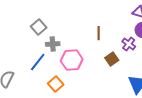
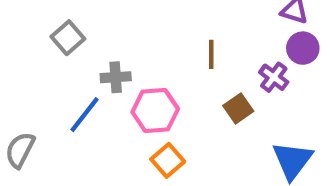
gray square: (39, 27) -> (68, 38), moved
orange square: (56, 84) -> (168, 160), moved

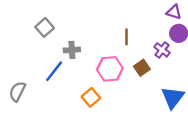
pink hexagon: (155, 110) -> (110, 69), moved
orange square: (168, 160) -> (91, 97), moved

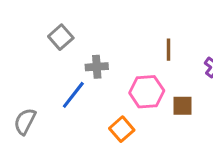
brown square: (142, 68) -> (183, 106), moved, turned 35

